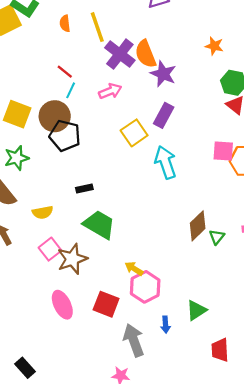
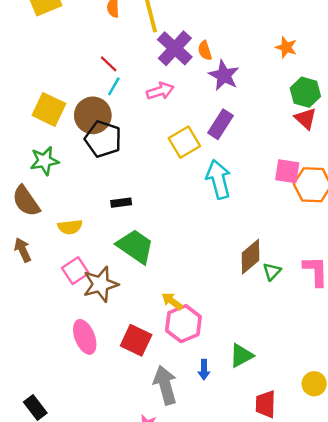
orange semicircle: (145, 54) -> (205, 51), size x0.6

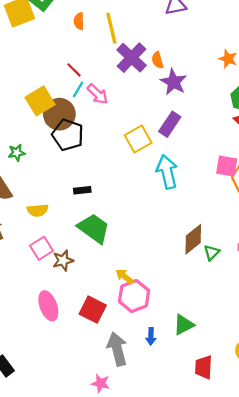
pink arrow: (160, 91) -> (98, 94), moved, turned 60
yellow square: (49, 109) -> (40, 101), moved, turned 32
green star: (44, 161) -> (17, 153), size x0.7
brown star: (101, 284) -> (63, 260), size x0.7

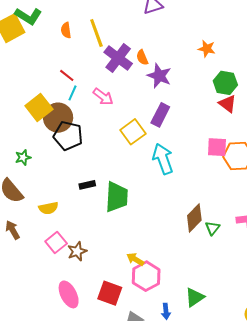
pink arrow: (98, 94) -> (103, 97), moved
green trapezoid: (94, 228) -> (117, 197), moved, turned 64

